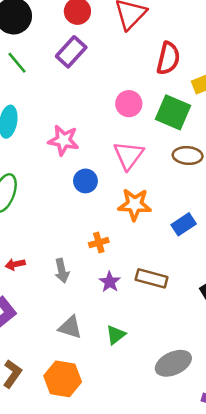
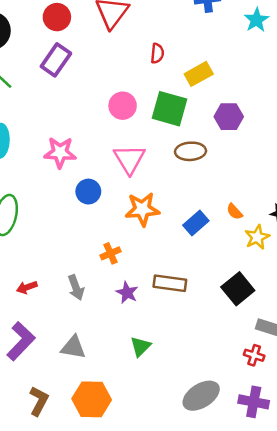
red semicircle: (168, 58) -> (157, 53), size x0.6
gray triangle: (70, 327) -> (73, 347), moved
gray ellipse: (173, 363) -> (201, 396), moved

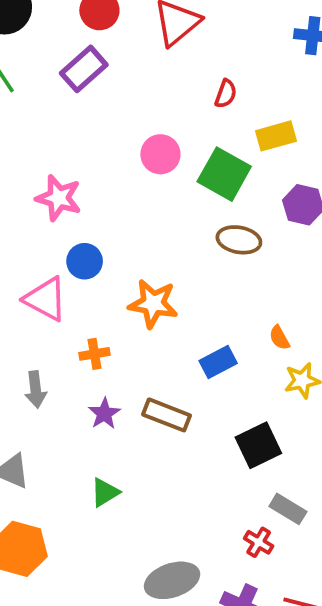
pink triangle: (129, 159) -> (46, 299), moved, turned -44
blue rectangle: (196, 223) -> (218, 362), moved

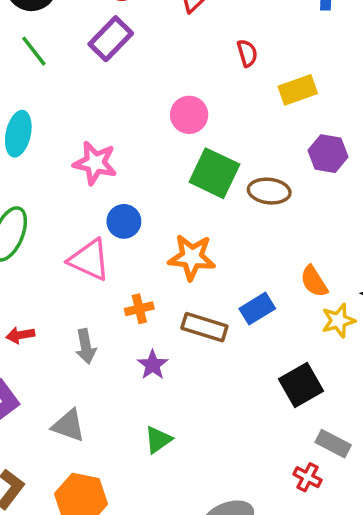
red semicircle: (226, 94) -> (247, 53), turned -32
green square: (224, 174) -> (214, 173), moved
orange semicircle: (279, 338) -> (314, 281), size x1.4
brown rectangle: (166, 415) -> (204, 327), moved

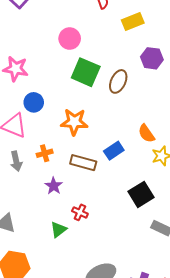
brown ellipse: (269, 191) -> (118, 81), turned -70
gray arrow: (86, 346) -> (16, 161), moved
red cross: (307, 477) -> (80, 212), moved

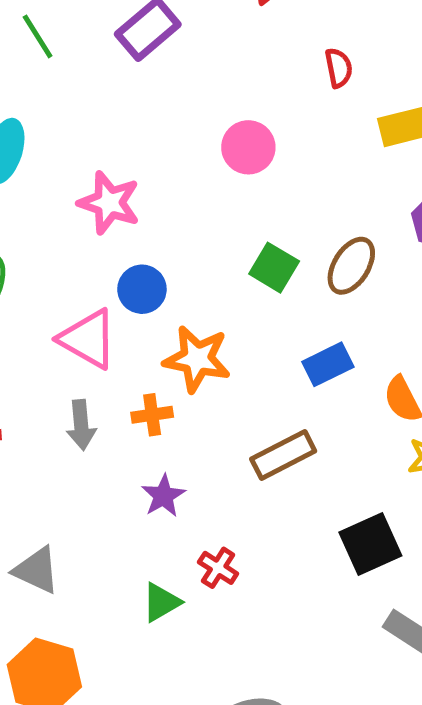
green square: (86, 72) -> (274, 268), moved, size x0.7
orange star: (74, 122) -> (197, 359), moved
blue rectangle: (114, 151) -> (328, 364), moved
brown rectangle: (83, 163) -> (283, 455), moved, turned -50

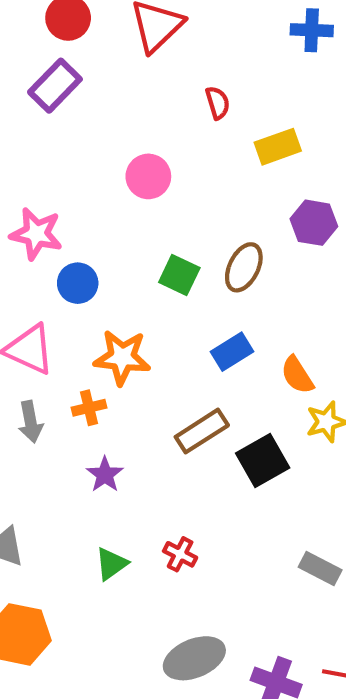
blue circle: (142, 289) -> (78, 283), moved
black square: (370, 544) -> (263, 460), moved
red cross: (218, 568) -> (180, 554), moved

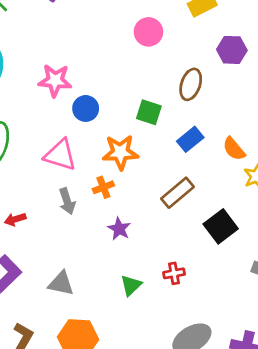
pink circle: (148, 176) -> (148, 32), moved
green square: (179, 275) -> (149, 112), moved
black square: (263, 460) -> (221, 226), moved
red cross: (180, 554) -> (174, 273), turned -30

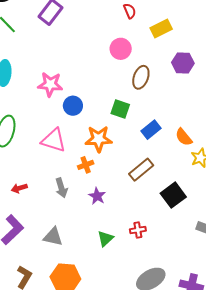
brown ellipse: (191, 84) -> (141, 77), moved
gray arrow: (67, 201) -> (61, 188), moved

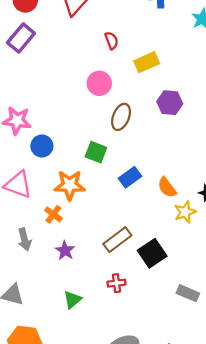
orange cross: (86, 165) -> (53, 214), turned -35
brown rectangle: (141, 170) -> (117, 240), moved
red cross: (138, 230) -> (117, 283), moved

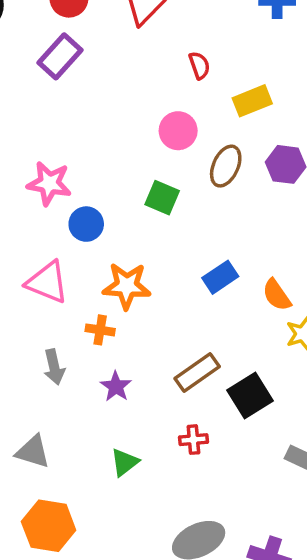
brown ellipse: (121, 117) -> (226, 166), moved
green square: (96, 152) -> (162, 198), moved
orange cross: (53, 214) -> (100, 330), turned -30

